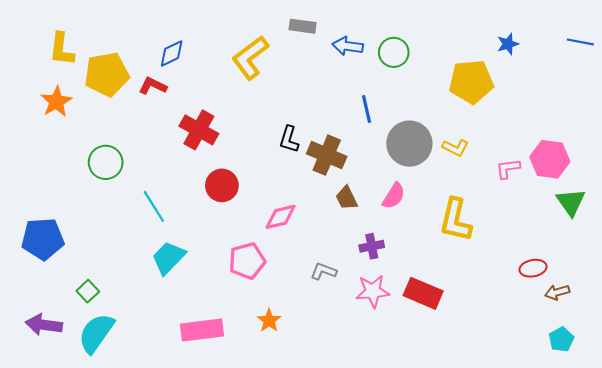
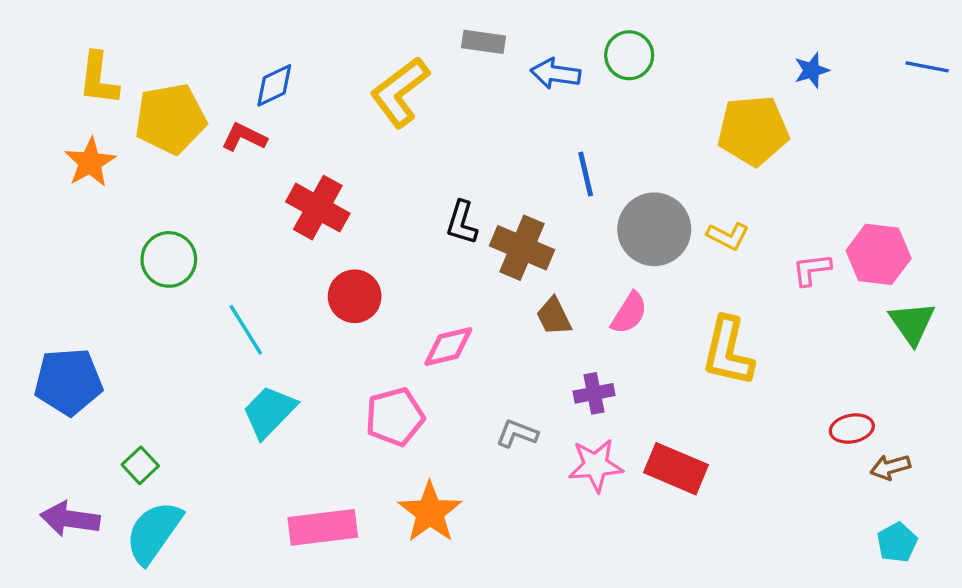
green circle: (394, 52) -> (629, 55), moved
orange star: (269, 321) -> (430, 512), size x1.6

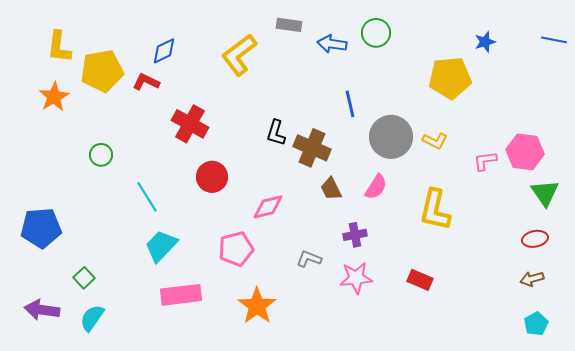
green circle: (169, 259) -> (101, 155), size x0.7
red ellipse: (852, 429) -> (535, 239), moved
red rectangle: (676, 469) -> (420, 280), moved, size x0.7
pink rectangle: (323, 527) -> (181, 295), moved
cyan semicircle: (154, 532) -> (92, 318), size x0.7

